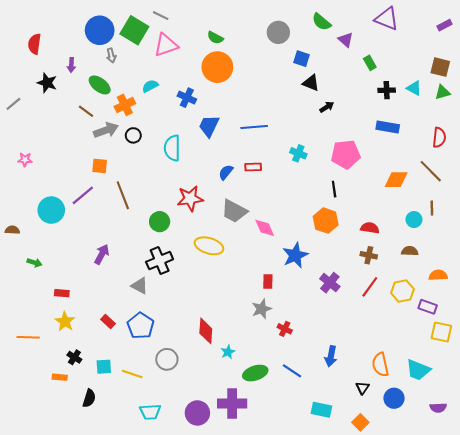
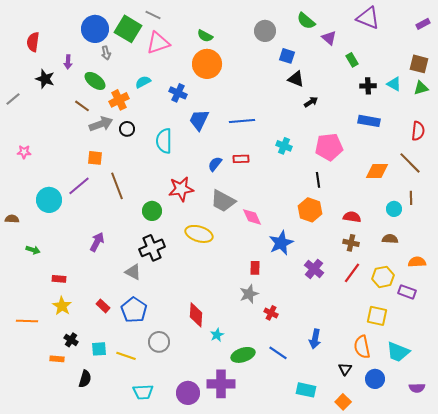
yellow square: (441, 332) -> (377, 316), moved

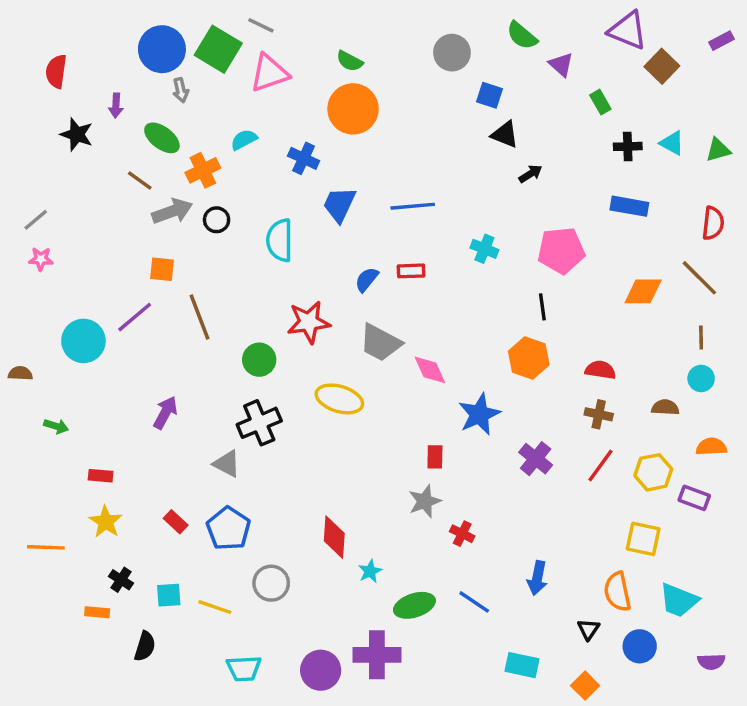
brown square: (419, 64) -> (662, 66), moved, turned 30
gray line: (13, 99) -> (36, 220), moved
cyan circle: (394, 209) -> (701, 378), moved

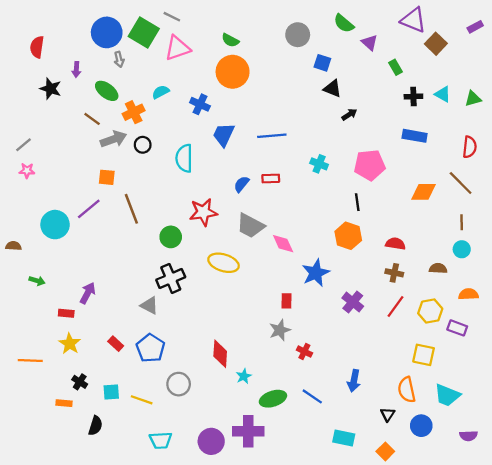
purple arrow: (165, 413) -> (88, 293), moved

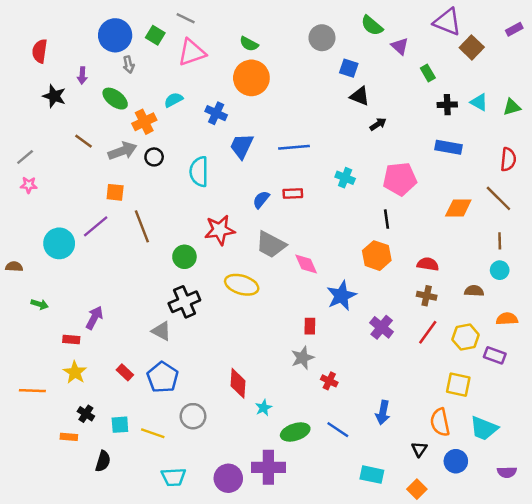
green square: (144, 32) -> (155, 35), size x0.6
brown line: (92, 119) -> (83, 141), moved

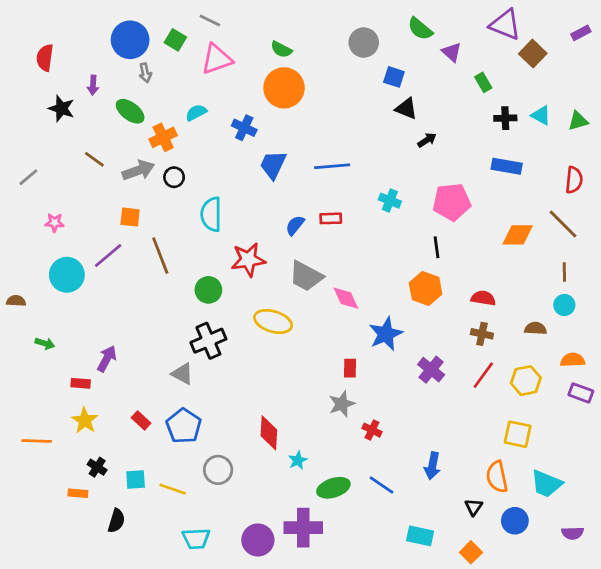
cyan semicircle: (199, 172) -> (211, 214), moved
pink star: (29, 185) -> (55, 223), moved
purple rectangle: (495, 355) -> (581, 393), moved

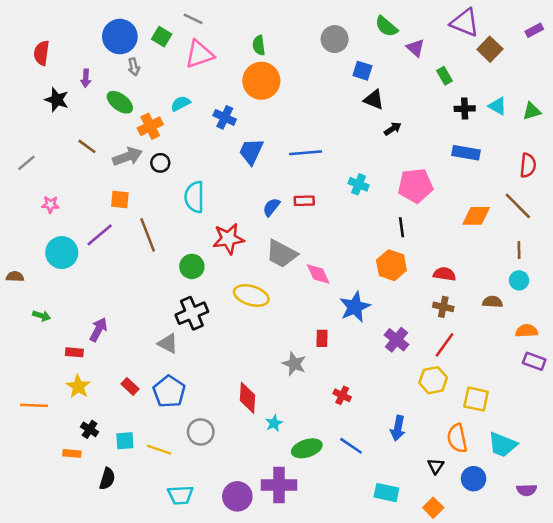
green semicircle: (281, 49) -> (259, 45), turned 54
yellow hexagon: (526, 381) -> (433, 380), moved
gray star: (342, 404) -> (294, 364), moved, turned -30

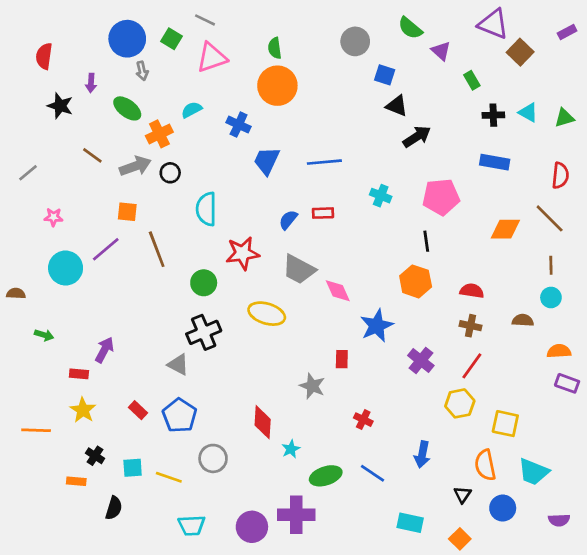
black arrow: (393, 129) -> (417, 137), size x1.5

